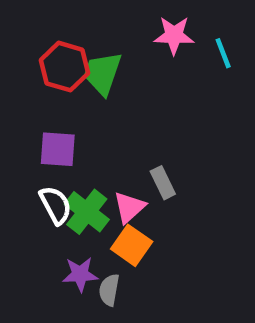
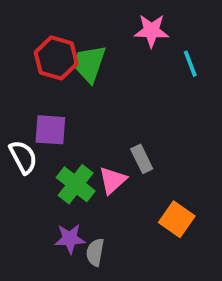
cyan line: (223, 53) -> (190, 64), moved
white semicircle: (56, 205) -> (23, 157), moved
orange square: (132, 245) -> (177, 219), moved

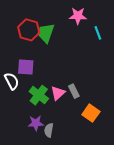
gray rectangle: (142, 159) -> (74, 91), moved

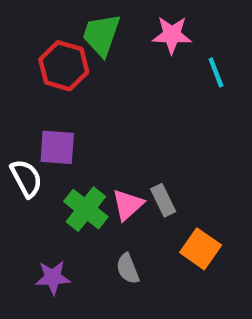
green trapezoid: (46, 33) -> (101, 35), moved
purple star: (36, 123) -> (53, 277), moved
gray semicircle: (49, 130) -> (128, 269), moved, turned -32

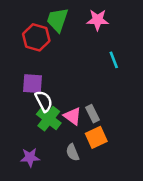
cyan line: (216, 72) -> (114, 60), moved
white semicircle: (26, 178) -> (44, 101), moved
pink triangle: (128, 205) -> (72, 116), turned -42
orange square: (201, 249) -> (96, 137), moved, turned 30

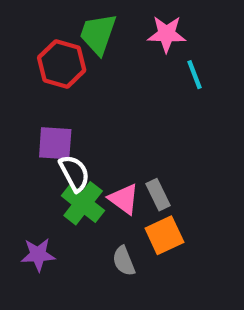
cyan line: (114, 60) -> (194, 75), moved
purple star: (30, 157) -> (38, 255), moved

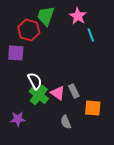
pink star: (167, 34) -> (78, 16), turned 30
purple square: (55, 143) -> (16, 53), moved
orange square: (164, 235) -> (93, 108), moved, turned 30
gray semicircle: (124, 261) -> (66, 122), moved

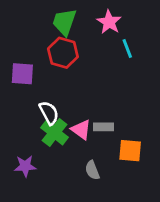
red hexagon: (29, 30) -> (63, 53), moved
gray rectangle: (74, 91) -> (103, 127), turned -64

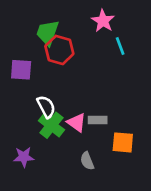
green trapezoid: (64, 22) -> (47, 33), moved

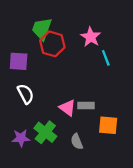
pink star: (103, 21) -> (91, 37), moved
cyan line: (120, 46) -> (106, 58), moved
white semicircle: (46, 107) -> (26, 94), moved
green cross: (51, 125) -> (45, 132), moved

